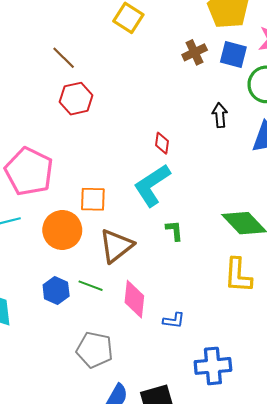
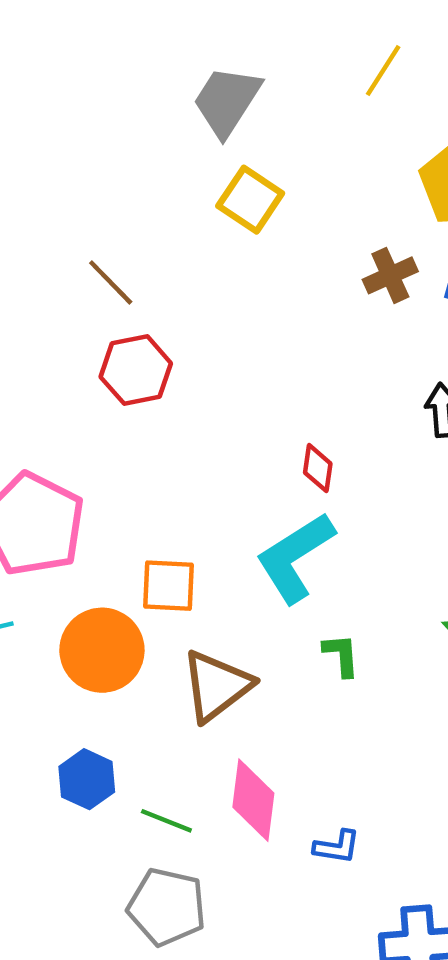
green line: (91, 286) -> (166, 821), moved

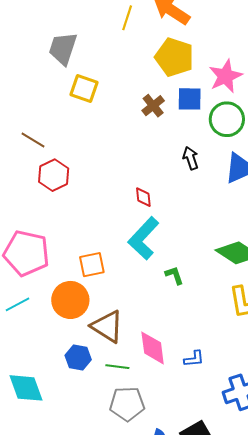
brown triangle: (217, 686) -> (107, 326), moved, turned -36

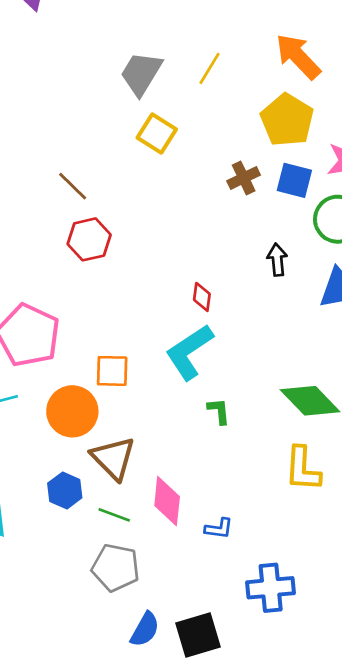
yellow line: (127, 18) -> (209, 68), moved

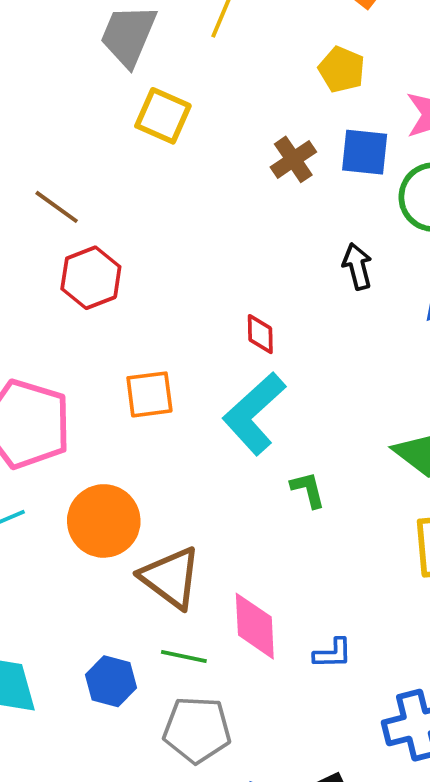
yellow pentagon: (287, 120) -> (342, 70), size x0.6
orange square: (112, 371) -> (149, 394), moved
blue hexagon: (65, 491) -> (111, 681), moved

